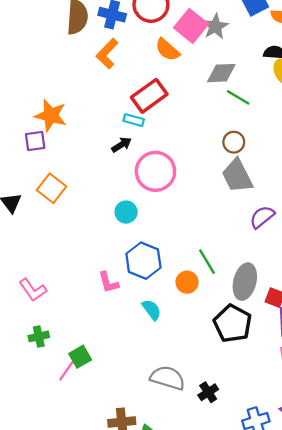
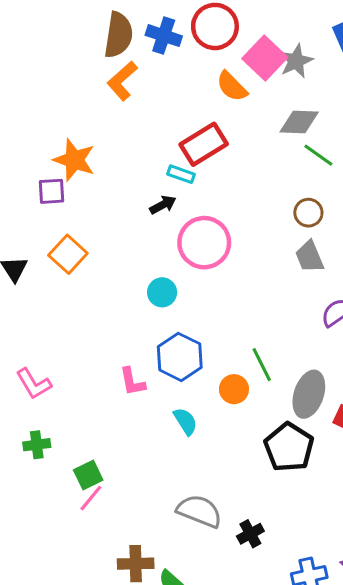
orange L-shape: (107, 54) -> (122, 81), moved
gray trapezoid: (237, 176) -> (309, 257), size x0.7
pink line: (66, 371) -> (91, 498), moved

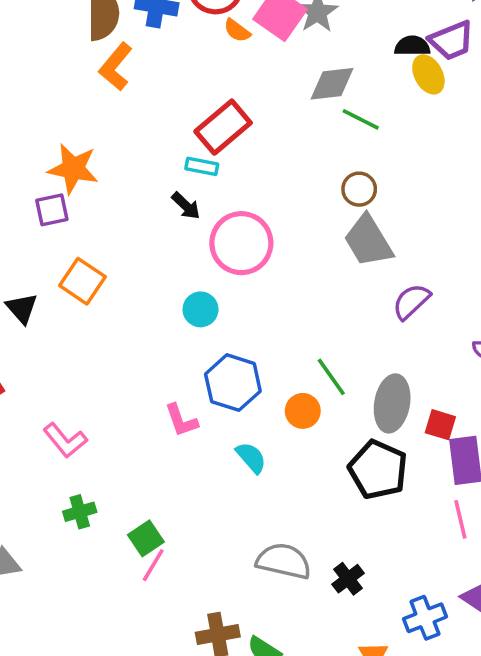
orange semicircle: (232, 86) -> (237, 30), moved, size x0.7
black arrow: (163, 205) -> (186, 206), turned 80
gray trapezoid: (309, 257) -> (368, 241), size x1.4

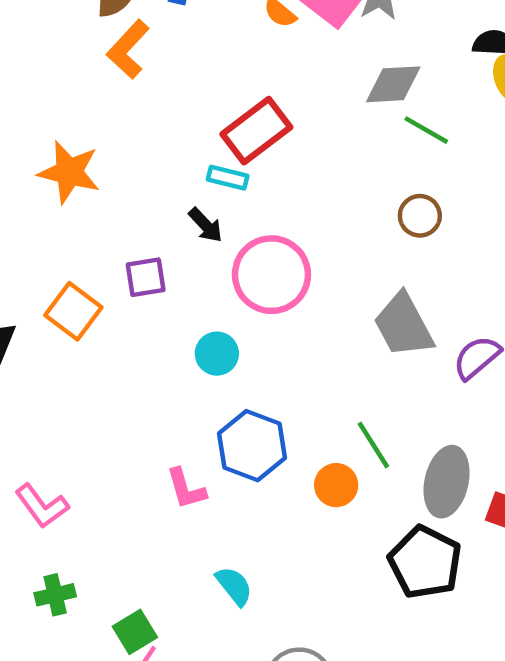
purple square: (52, 210) -> (146, 277), moved
gray trapezoid: (368, 241) -> (403, 325), moved
cyan semicircle: (251, 458) -> (234, 586), moved

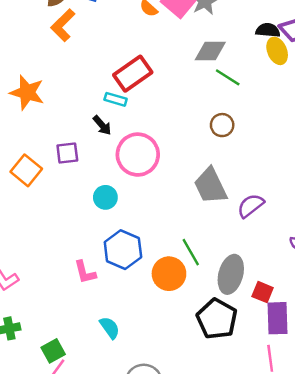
orange circle: (336, 485) -> (169, 274), size x1.4

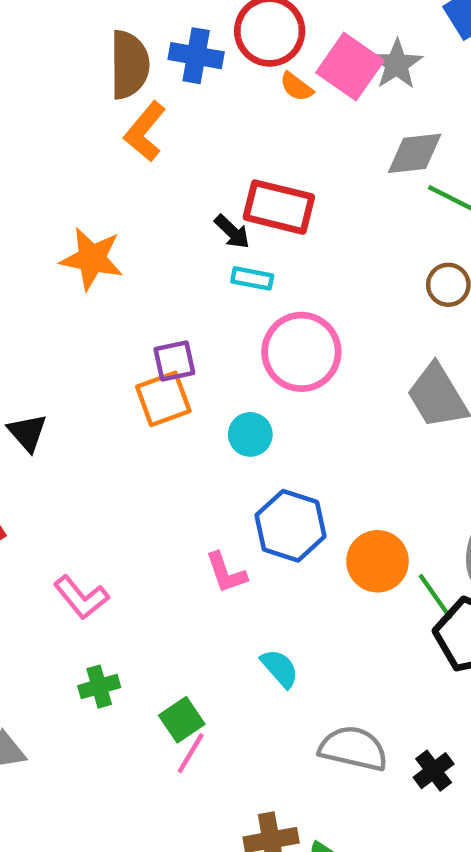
red rectangle: (133, 74) -> (279, 207), turned 54
cyan rectangle: (116, 99) -> (252, 278), moved
black arrow: (102, 125) -> (232, 232), moved
orange square: (26, 170) -> (163, 399), moved, turned 36
green line: (191, 252) -> (436, 597), moved

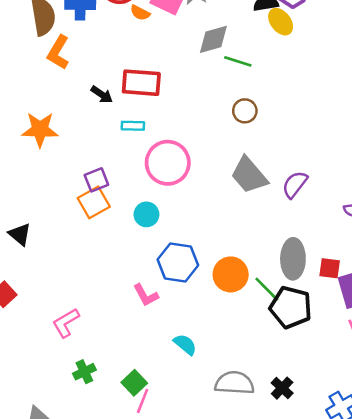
black arrow: (232, 232) -> (102, 95), moved
pink L-shape: (81, 597) -> (66, 323), turned 108

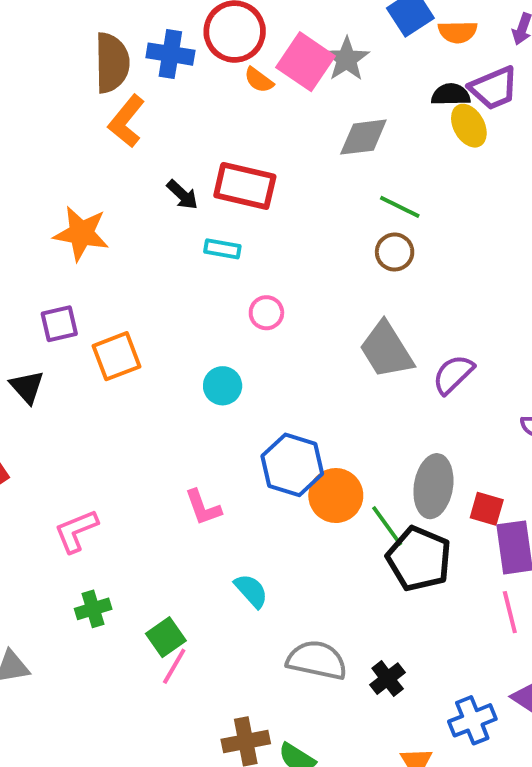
green line: (238, 61) -> (400, 207), moved
pink circle: (168, 163) -> (266, 313), size x0.5
purple square: (96, 180) -> (59, 324), moved
orange square: (94, 202) -> (116, 356), moved
blue hexagon: (178, 262) -> (292, 465), moved

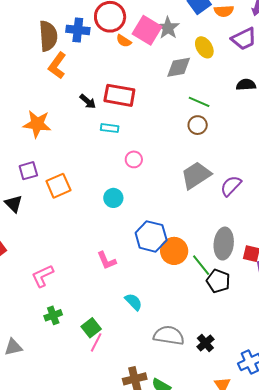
black semicircle: (451, 95) -> (246, 85), moved
yellow ellipse: (469, 126) -> (204, 47), moved
gray trapezoid: (386, 350) -> (196, 175), turned 92
black pentagon: (419, 559) -> (218, 281), size x0.7

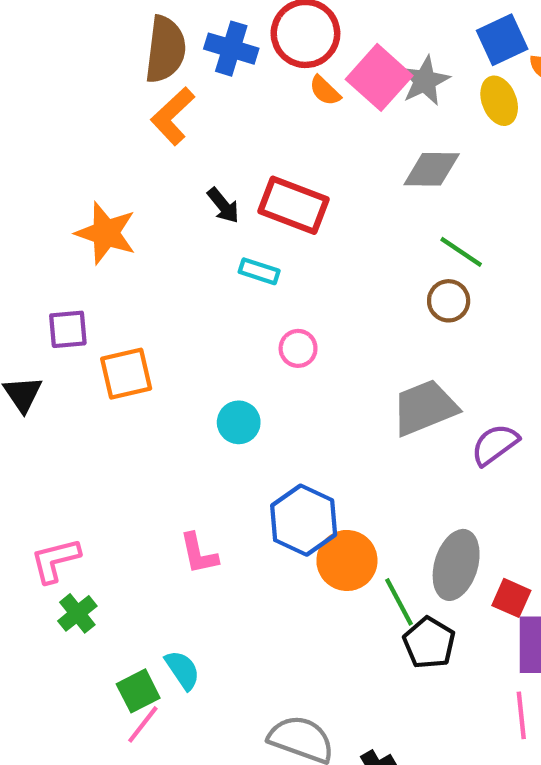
yellow ellipse: (204, 47) -> (499, 101), moved
cyan semicircle: (133, 302) -> (182, 670), moved
green cross: (53, 315) -> (77, 613), moved, turned -30

